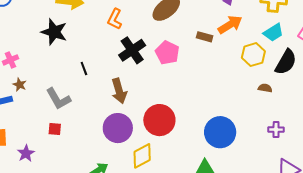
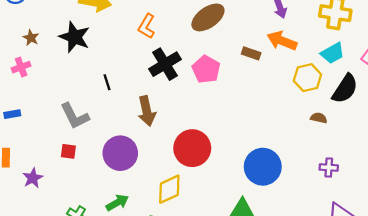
orange arrow: (230, 25) -> (282, 41), turned -130
brown star: (20, 85) -> (31, 38), moved
purple circle: (118, 128) -> (120, 153), moved

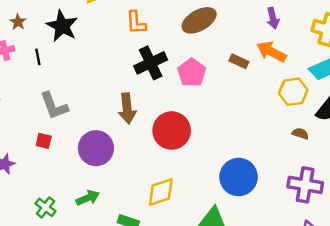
orange L-shape: (147, 26) -> (136, 23), turned -40
black line: (107, 82) -> (38, 57), moved
red circle: (192, 148) -> (172, 131), moved
purple cross: (329, 168) -> (305, 185), size x1.8
yellow diamond: (169, 189) -> (161, 192), moved

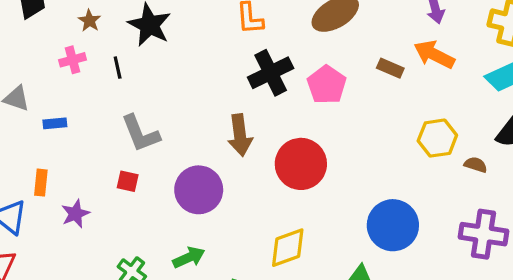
yellow hexagon: (293, 92) -> (437, 138), moved

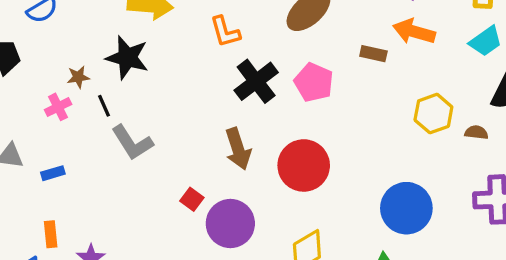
brown star: (89, 21) -> (78, 77), moved, turned -30
gray L-shape: (140, 133) -> (132, 143), moved
red square: (128, 181) -> (192, 199), moved, turned 35
purple circle: (199, 190) -> (230, 223), moved

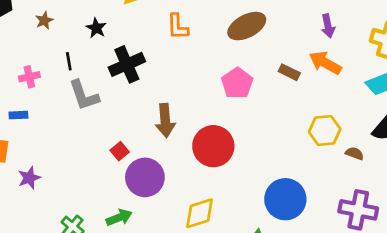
black star: (127, 58) -> (96, 28), size x0.6
brown star: (78, 77) -> (44, 20), moved, turned -30
black cross: (256, 81) -> (127, 64), moved
pink cross: (58, 107) -> (29, 77), moved
blue rectangle: (53, 173) -> (18, 115), moved

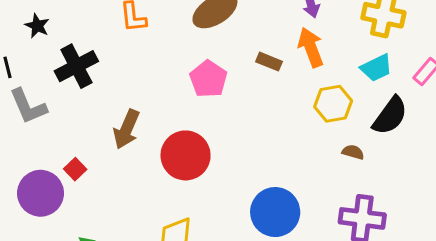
orange arrow: (325, 63) -> (311, 47), turned 44
brown arrow: (165, 121) -> (126, 129), turned 32
yellow hexagon: (325, 130) -> (333, 104), moved
purple circle: (145, 177) -> (41, 193), moved

